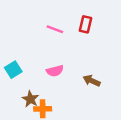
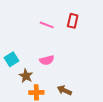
brown arrow: (92, 81) -> (64, 90), moved
brown star: (30, 99) -> (26, 76), moved

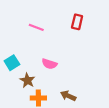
pink line: (47, 25) -> (36, 27), moved
pink semicircle: (47, 60) -> (49, 64), turned 32

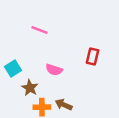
red rectangle: (77, 22) -> (93, 56), moved
brown arrow: (68, 96) -> (64, 105), moved

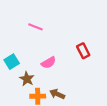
red rectangle: (93, 56) -> (83, 51), turned -40
pink semicircle: (54, 70) -> (49, 63), turned -48

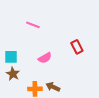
cyan square: (12, 62) -> (11, 57), turned 32
brown star: (27, 79) -> (13, 74), moved

